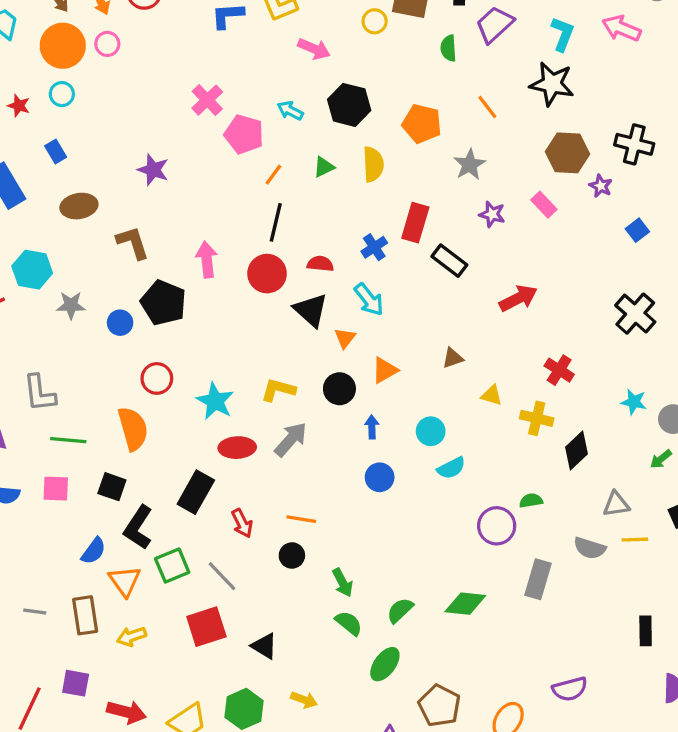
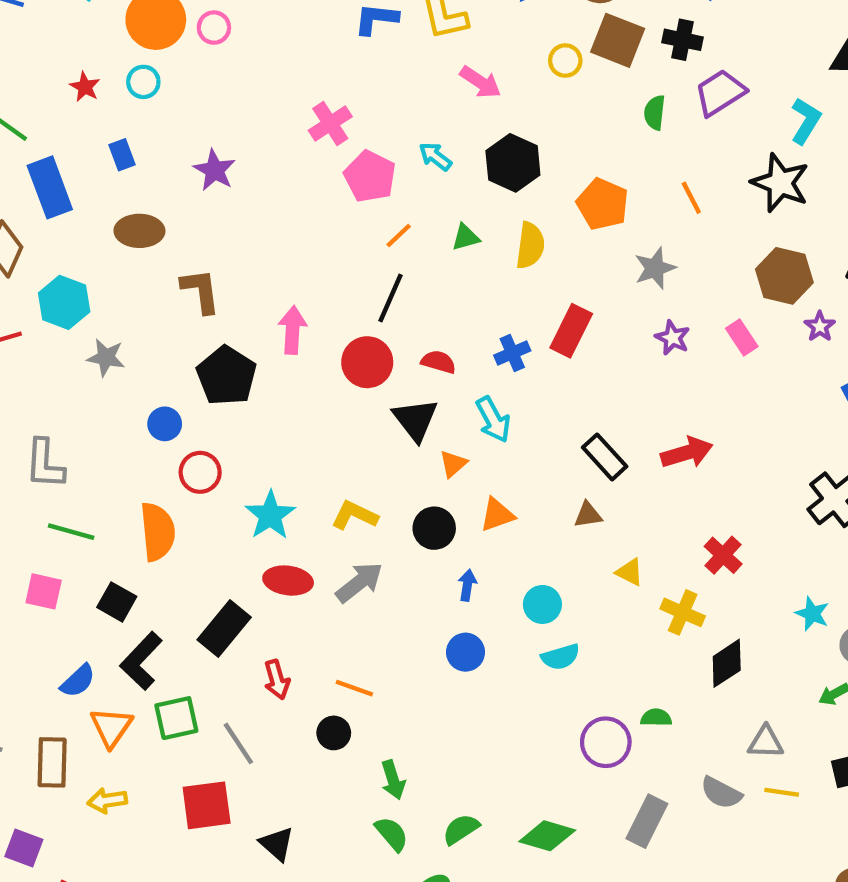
purple star: (153, 170) -> (215, 170), moved
black rectangle: (449, 261) -> (605, 457), moved
blue circle: (120, 323) -> (165, 424), moved

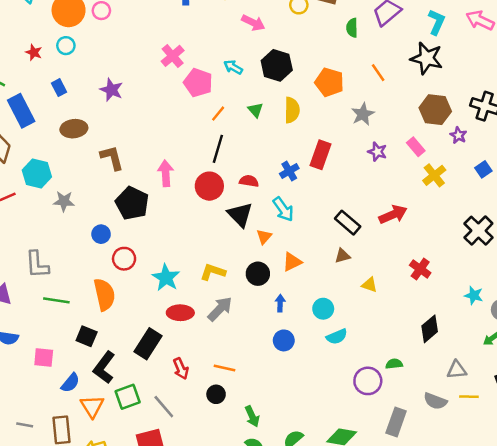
green triangle: (466, 237) -> (255, 110), turned -49
pink square: (44, 591) -> (44, 357), moved
yellow cross: (683, 612) -> (434, 175), moved, turned 35

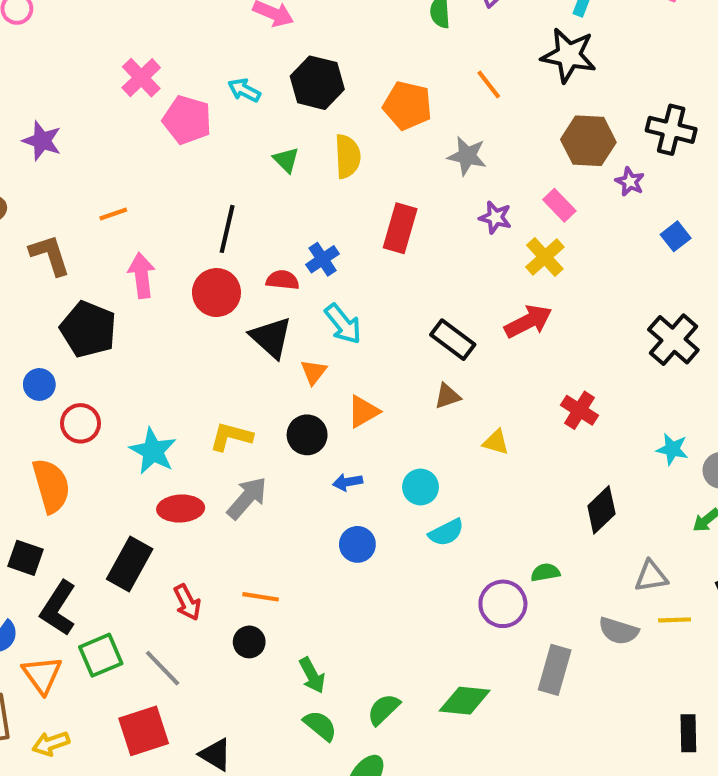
orange line: (218, 114) -> (113, 214), moved, turned 35
gray star: (363, 114) -> (467, 156), turned -30
blue cross: (289, 171) -> (323, 259), moved
yellow cross: (434, 175) -> (545, 257), moved
blue arrow: (280, 303) -> (348, 482), turned -98

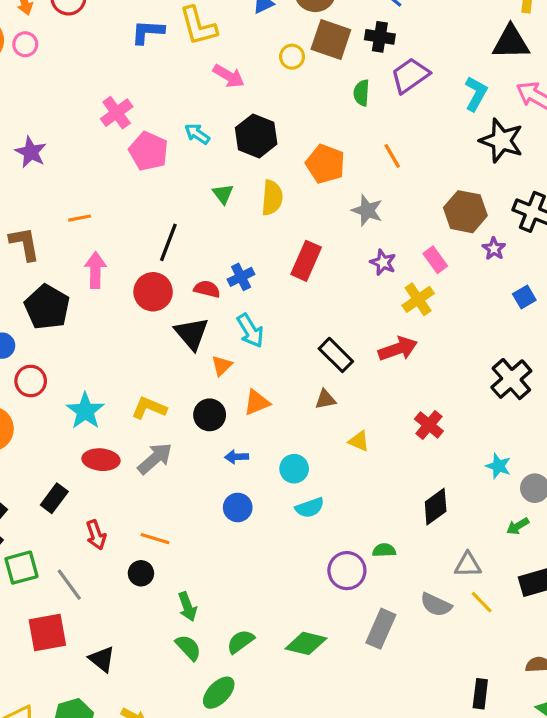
black star: (569, 55) -> (501, 141), moved
black rectangle: (130, 564) -> (54, 498), size x0.7
yellow line: (675, 620) -> (482, 602), turned 40

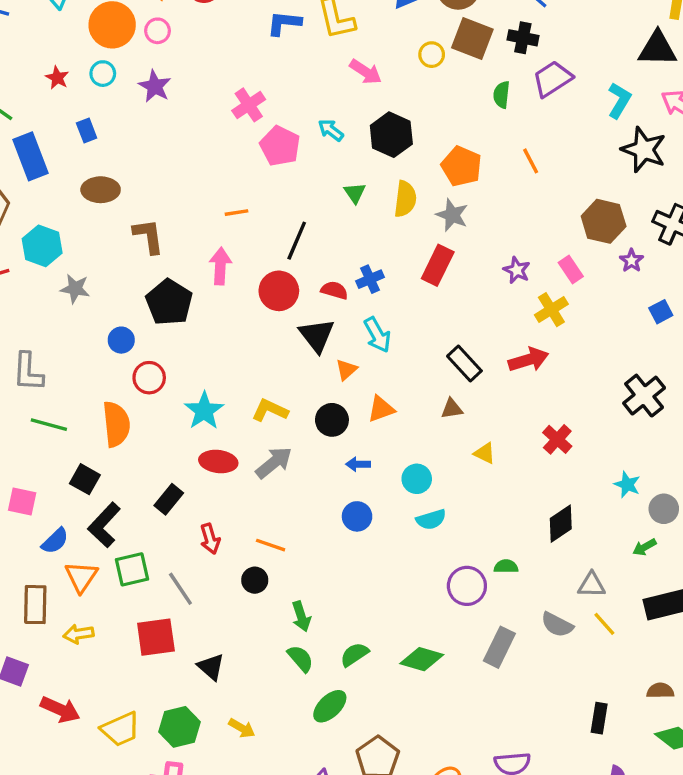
purple star: (31, 152) -> (155, 86), moved
gray star: (367, 210) -> (452, 215), moved
orange line: (80, 218) -> (237, 213), moved

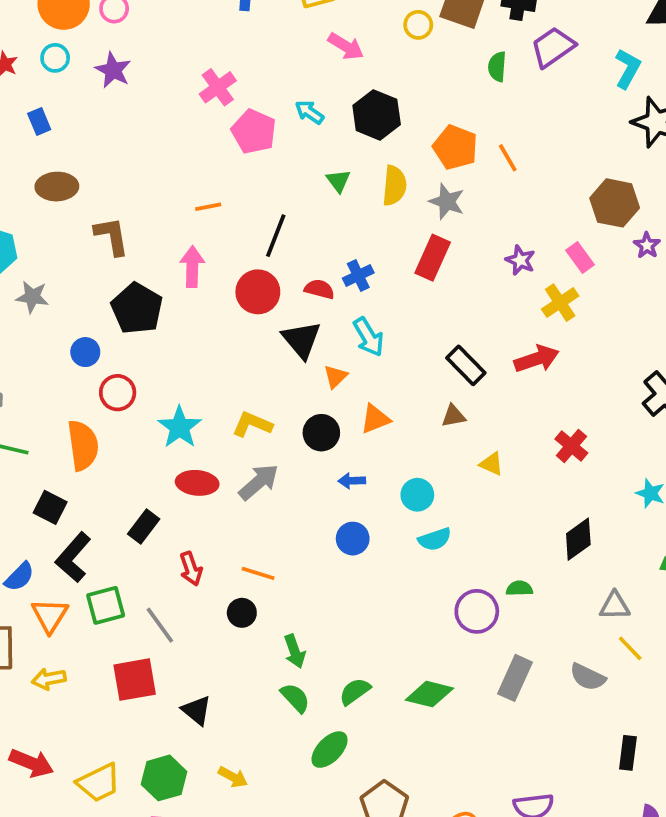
orange line: (531, 161) -> (508, 158), moved
gray semicircle: (557, 625) -> (588, 677), moved

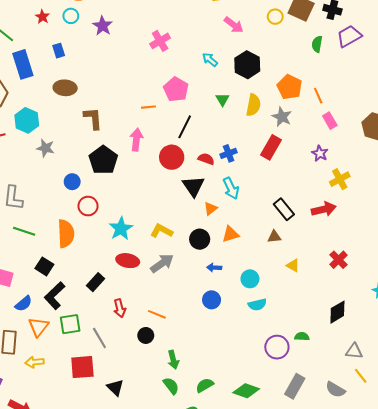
pink pentagon: (254, 132) -> (176, 89), moved
pink rectangle: (580, 258) -> (330, 121), moved

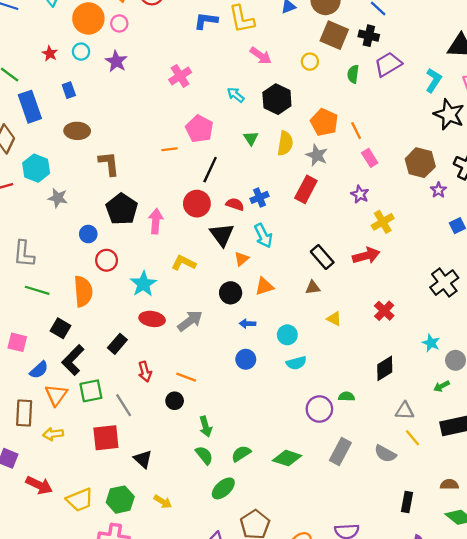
yellow circle: (275, 17) -> (310, 62), moved
pink arrow: (136, 140) -> (156, 221), moved
yellow L-shape: (162, 231) -> (184, 263), moved

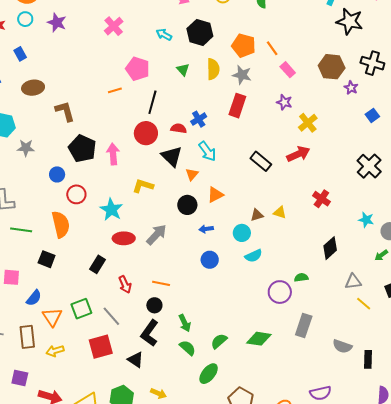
brown triangle: (313, 288) -> (257, 215), moved
black L-shape: (73, 360) -> (150, 333), moved
gray semicircle: (385, 454) -> (342, 346), moved

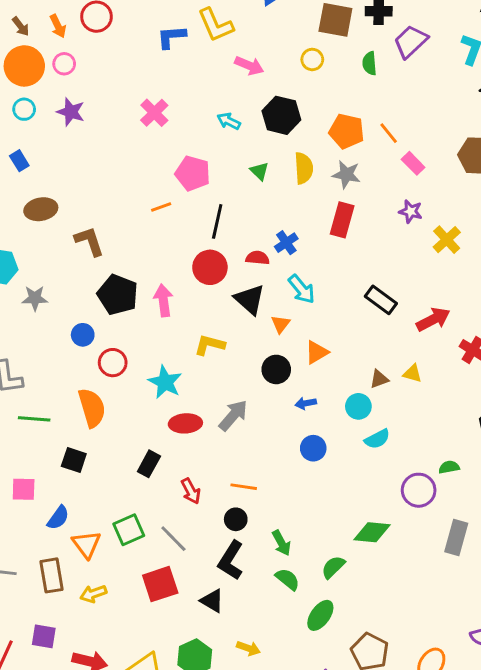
red arrow: (298, 154) -> (433, 319), moved
green diamond: (259, 339) -> (372, 532), moved

